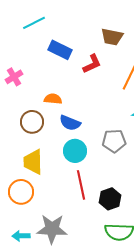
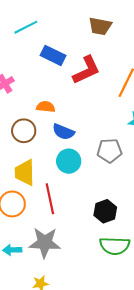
brown trapezoid: (112, 37) -> (100, 26), moved
red L-shape: (92, 64) -> (86, 70), size x1.4
red line: (81, 185) -> (50, 199), moved

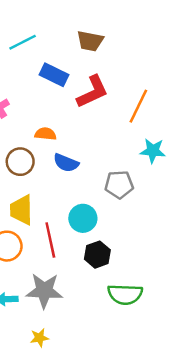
brown trapezoid: (100, 26) -> (90, 41), moved
cyan circle: (69, 161) -> (83, 218), moved
black hexagon: (105, 211) -> (97, 255), moved

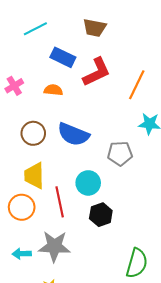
orange semicircle: (45, 134) -> (53, 90), moved
blue semicircle: (66, 163) -> (73, 134), size x1.4
green semicircle: (125, 294) -> (137, 263), moved, turned -76

